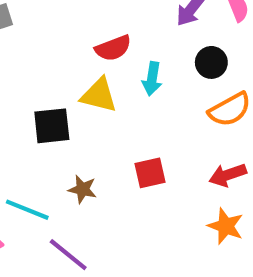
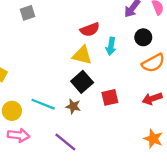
black square: (52, 126) -> (82, 82), moved, turned -35
cyan line: (27, 210) -> (43, 104), moved
orange star: (226, 226) -> (153, 139), moved

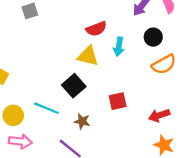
black square: (82, 82) -> (74, 86), moved
red arrow: (152, 99) -> (159, 115), moved
brown star: (73, 106) -> (82, 121), moved

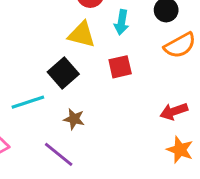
red square: (118, 101) -> (120, 67), moved
cyan line: (46, 108) -> (28, 102), turned -40

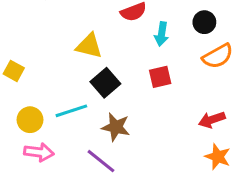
yellow triangle: (82, 35) -> (89, 46), moved
brown star: (74, 119) -> (116, 127), size x1.4

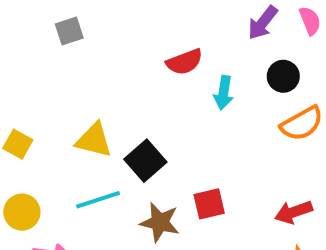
yellow triangle: (89, 46) -> (94, 140), moved
red square: (160, 77) -> (209, 204), moved
yellow circle: (30, 120) -> (22, 212), moved

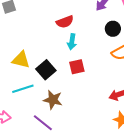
cyan arrow: (224, 93) -> (72, 42), moved
red square: (209, 204) -> (77, 67), moved

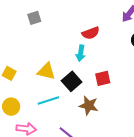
cyan arrow: (72, 42) -> (81, 53), moved
brown star: (53, 100) -> (89, 106), moved

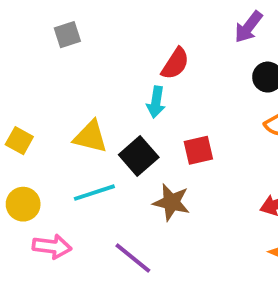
red semicircle: (91, 33) -> (175, 64), turned -36

